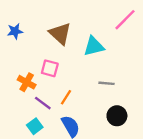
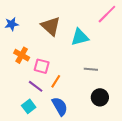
pink square: (50, 68) -> (42, 66), moved
orange cross: (27, 82) -> (22, 55), moved

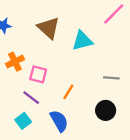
orange cross: (22, 55) -> (15, 62), turned 35
gray line: (91, 69) -> (111, 78), moved
orange line: (56, 81) -> (68, 92), moved

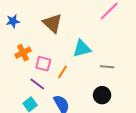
cyan triangle: (82, 41) -> (82, 49), moved
orange line: (68, 92) -> (63, 72), moved

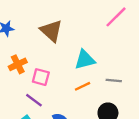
orange line: (63, 72) -> (82, 86), moved, turned 32

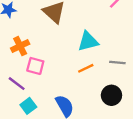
pink square: (41, 77) -> (35, 66), moved
purple line: (34, 100) -> (17, 84), moved

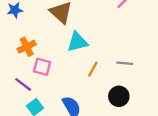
cyan triangle: (88, 41) -> (77, 42), moved
orange line: (86, 68) -> (93, 69), turned -35

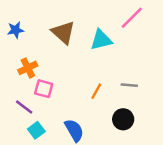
cyan triangle: (77, 42) -> (101, 40), moved

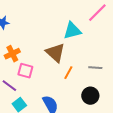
brown triangle: (63, 32) -> (55, 53), moved

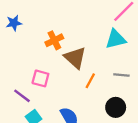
cyan triangle: (72, 31) -> (116, 39), moved
orange cross: (12, 54) -> (54, 40), moved

